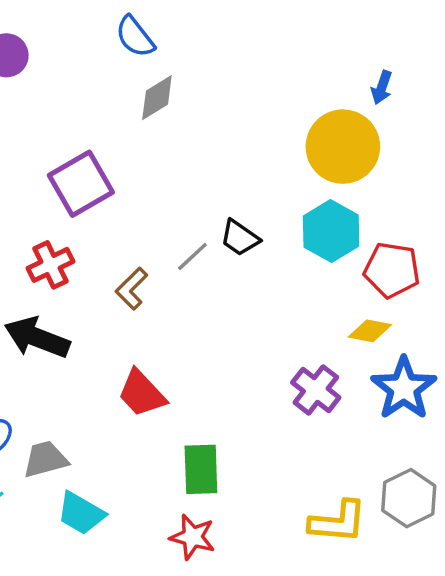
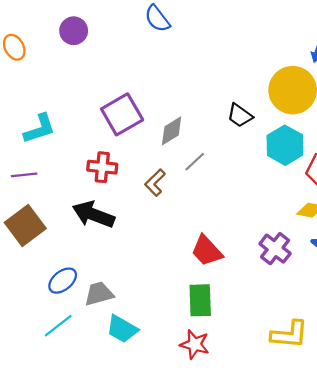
gray diamond: (157, 98) -> (172, 131), moved
black trapezoid: (240, 238) -> (240, 115), moved
red cross: (50, 265) -> (102, 167), turned 32
red trapezoid: (142, 393) -> (207, 251), moved

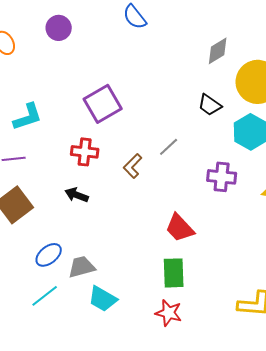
gray diamond: (172, 131) -> (218, 51), moved
black arrow: (93, 215) -> (77, 195), size x0.6
purple cross: (275, 249) -> (222, 177), moved, turned -32

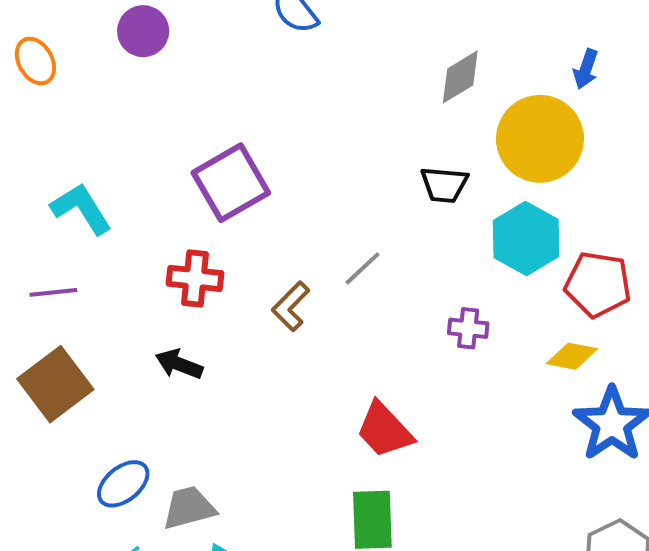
black trapezoid: (210, 105) -> (444, 185), turned -30
cyan L-shape: (28, 117) -> (81, 209), turned -104
purple cross: (222, 177) -> (468, 328), size x0.7

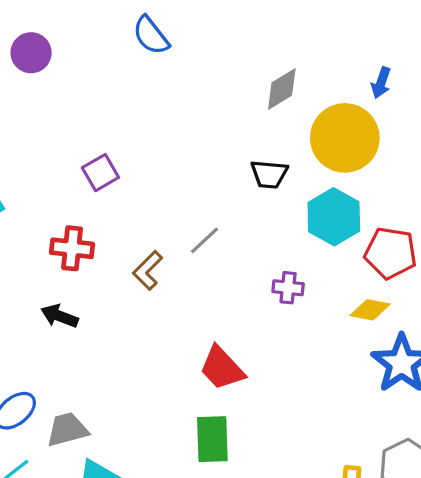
purple square: (231, 183) -> (100, 173), size x0.6

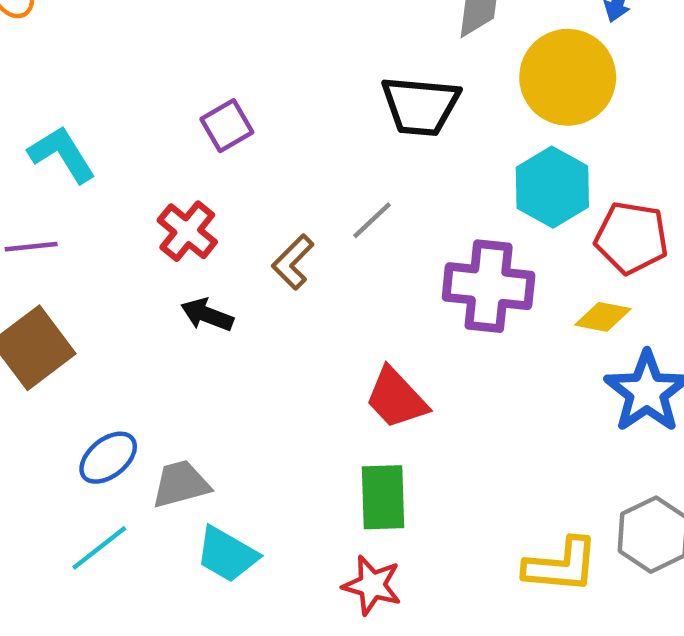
black trapezoid: (269, 174) -> (420, 106), moved, size x1.5
red cross: (72, 248) -> (187, 231), turned 33
purple cross: (288, 288) -> (489, 286), size x2.0
black arrow: (59, 316) -> (207, 315), moved

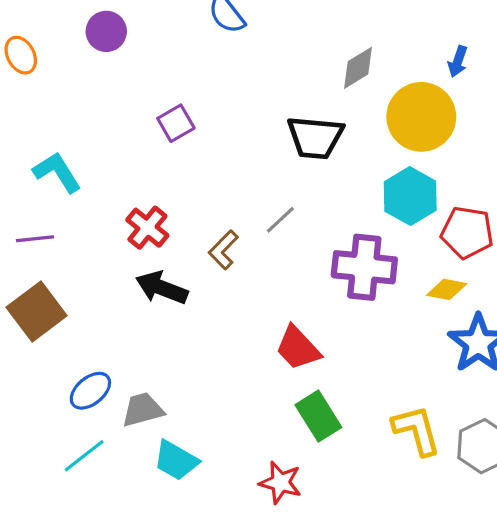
purple square: (227, 126) -> (176, 123), moved
black arrow: (207, 315) -> (162, 288), size x1.4
green rectangle: (383, 497) -> (318, 416), moved, turned -30
yellow L-shape: (561, 565) -> (417, 430), moved, turned -110

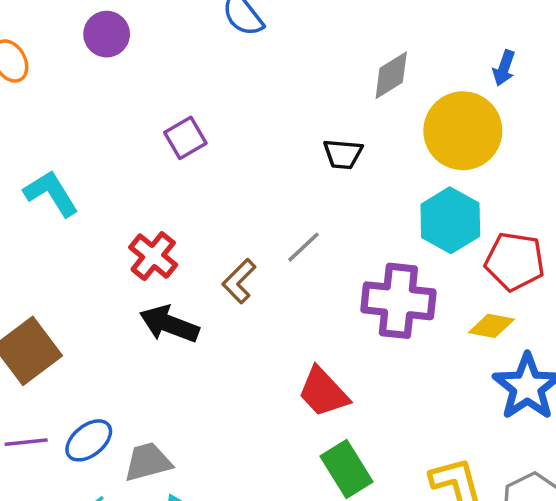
black trapezoid: (315, 137) -> (343, 154), size x0.6
purple line: (35, 239) -> (26, 442), moved

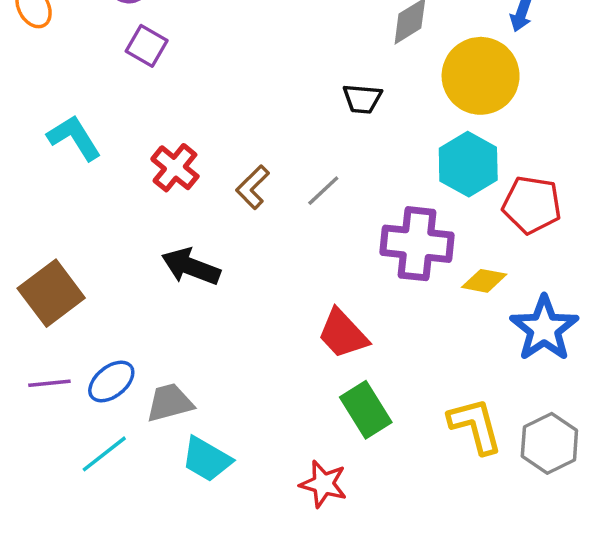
purple square: (185, 138) -> (147, 46), moved, turned -30
red cross: (153, 256) -> (175, 168), moved
brown L-shape: (239, 281) -> (253, 187), moved
yellow diamond: (491, 326) -> (484, 281), moved

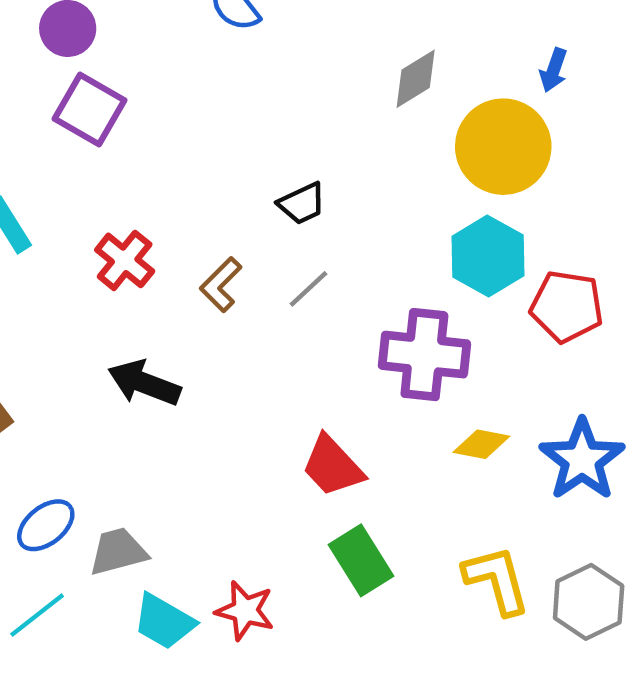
purple square: (147, 46) -> (90, 109), size x1.4
black trapezoid: (362, 99) -> (302, 204), moved, turned -30
yellow diamond: (484, 281) -> (481, 444), moved
red star: (323, 484) -> (245, 611), moved

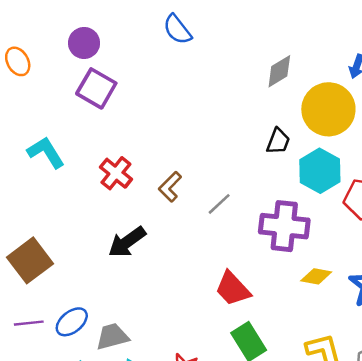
black trapezoid: (302, 204) -> (278, 141), moved, turned -44
gray line: (308, 289) -> (219, 204), moved
black arrow: (144, 383) -> (127, 242), turned -57

